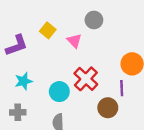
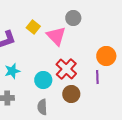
pink triangle: (74, 41) -> (56, 36), size x1.5
brown circle: (108, 108) -> (71, 94), moved

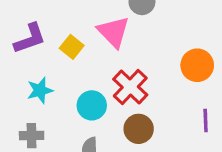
yellow square: (33, 27) -> (72, 47), moved
purple line: (97, 77) -> (206, 120), moved

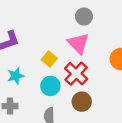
pink triangle: (114, 32) -> (78, 43), moved
yellow square: (72, 47) -> (49, 59), moved

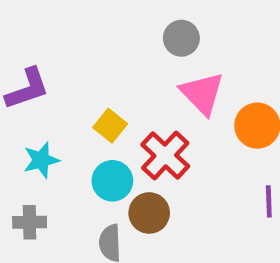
pink triangle: (78, 43) -> (202, 93), moved
brown circle: (82, 102) -> (149, 213), moved

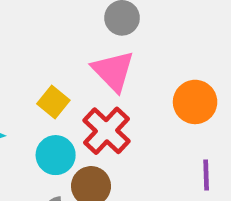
pink triangle: (202, 93) -> (113, 71), moved

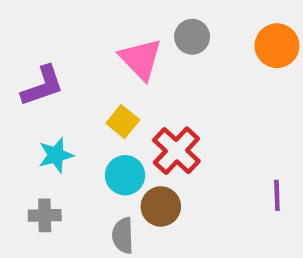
pink triangle: (113, 71) -> (141, 59), moved
orange circle: (195, 102) -> (277, 46), moved

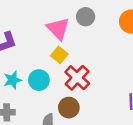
yellow square: (123, 122) -> (59, 55), moved
cyan circle: (125, 175) -> (39, 80), moved

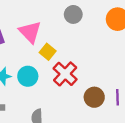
pink triangle: (58, 29) -> (30, 32), moved
brown circle: (69, 108) -> (94, 97), moved

